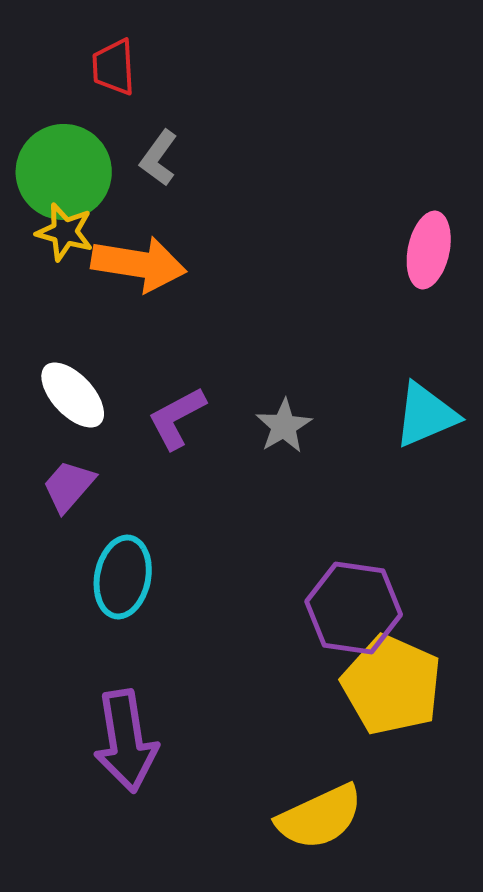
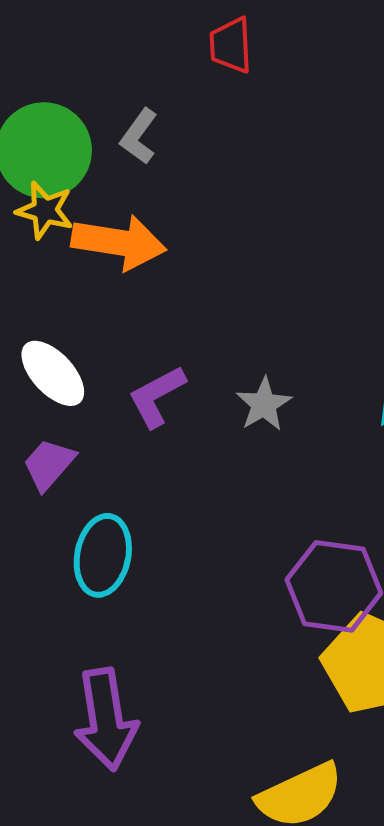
red trapezoid: (114, 67) -> (231, 45), moved

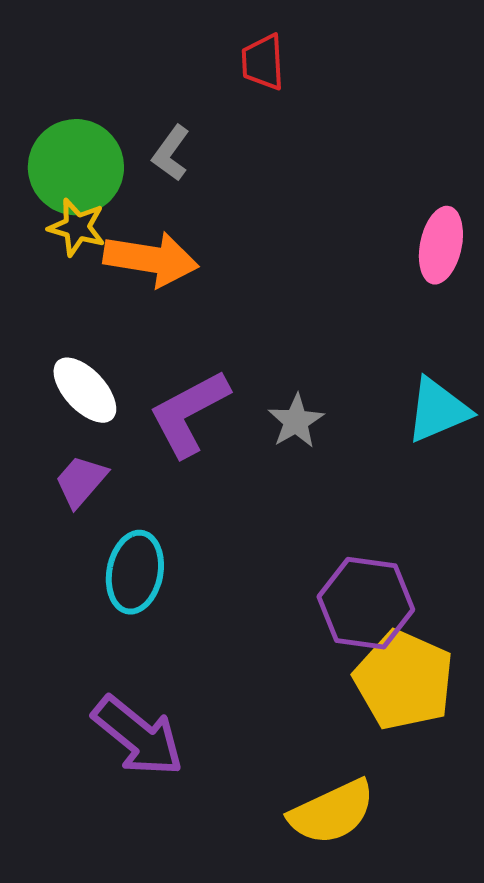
purple L-shape: (157, 396) -> (189, 413), size x1.4
purple arrow: (106, 719) -> (138, 736), turned -42

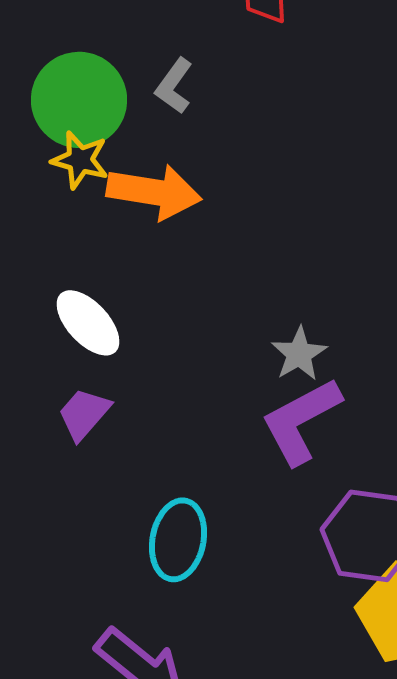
purple L-shape: (189, 413) -> (301, 421), moved
cyan ellipse: (135, 572) -> (178, 540), moved

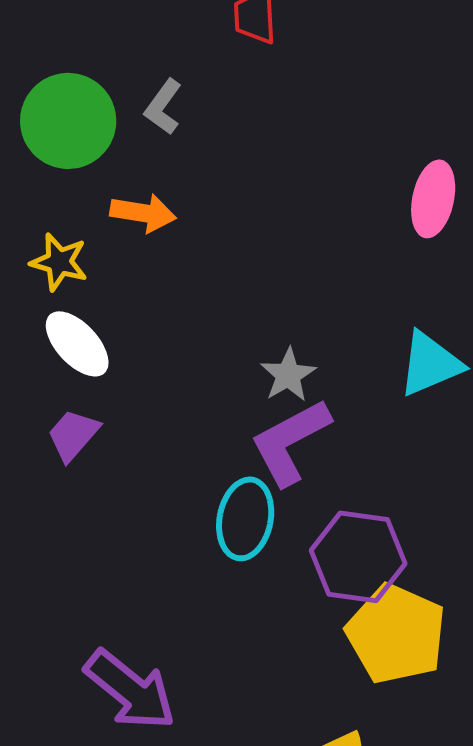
yellow star: (80, 160) -> (59, 262), moved
orange arrow: (154, 192) -> (143, 213), size x0.7
cyan ellipse: (178, 540) -> (245, 519), moved

